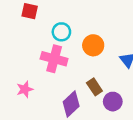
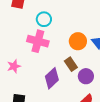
orange circle: (93, 45) -> (78, 41), moved

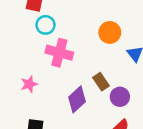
cyan circle: (44, 19) -> (45, 25), moved
orange circle: (78, 41) -> (110, 32), moved

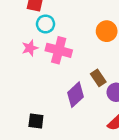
pink star: (29, 84) -> (30, 48), moved

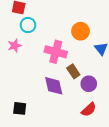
pink cross: (59, 50) -> (56, 52), moved
purple diamond: (75, 95) -> (54, 86), turned -60

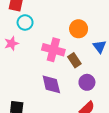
brown rectangle: (73, 71) -> (74, 60), moved

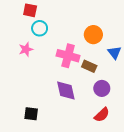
brown rectangle: (74, 60) -> (89, 66), turned -32

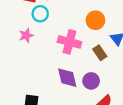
brown rectangle: (89, 66) -> (100, 53), moved, turned 32
purple circle: (102, 88) -> (91, 81), moved

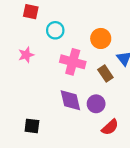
cyan circle: (40, 14) -> (55, 30), moved

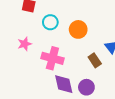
orange circle: (101, 38) -> (78, 29), moved
pink cross: (73, 62) -> (52, 58), moved

